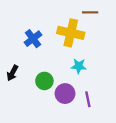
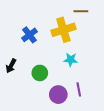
yellow cross: (71, 33) -> (63, 30), turned -30
purple circle: (65, 94) -> (58, 95), moved

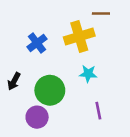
green circle: (40, 73) -> (50, 90), size x1.5
purple circle: (58, 95) -> (37, 117), moved

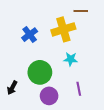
black arrow: (14, 81) -> (12, 88), moved
purple circle: (37, 117) -> (49, 96), moved

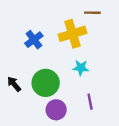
black arrow: (12, 88) -> (14, 84), moved, turned 112

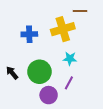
blue cross: (34, 40) -> (29, 34), turned 35
purple line: (90, 102) -> (69, 83), moved, turned 40

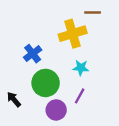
blue cross: (29, 34) -> (33, 54), moved, turned -35
black arrow: (12, 73) -> (14, 99), moved

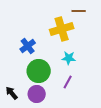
black arrow: (14, 99) -> (12, 93), moved
purple circle: (56, 110) -> (37, 94), moved

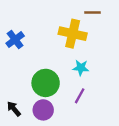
yellow cross: (62, 29) -> (73, 34), turned 30
blue cross: (28, 46) -> (15, 40), moved

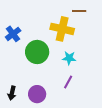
green circle: (46, 83) -> (37, 52), moved
black arrow: (14, 109) -> (12, 93), turned -128

